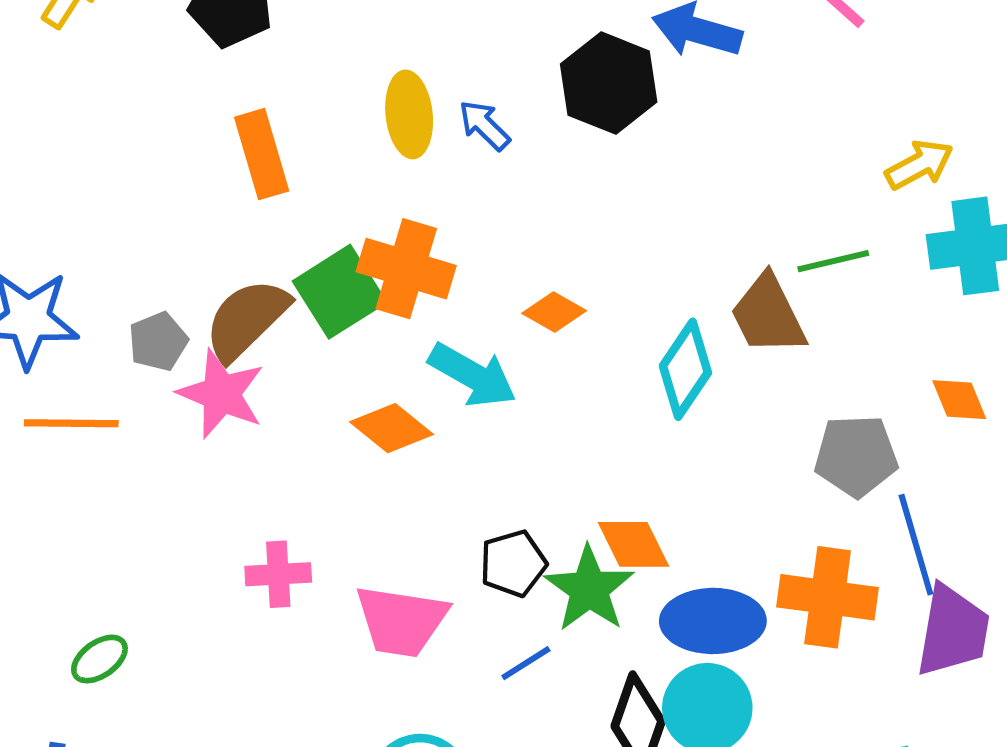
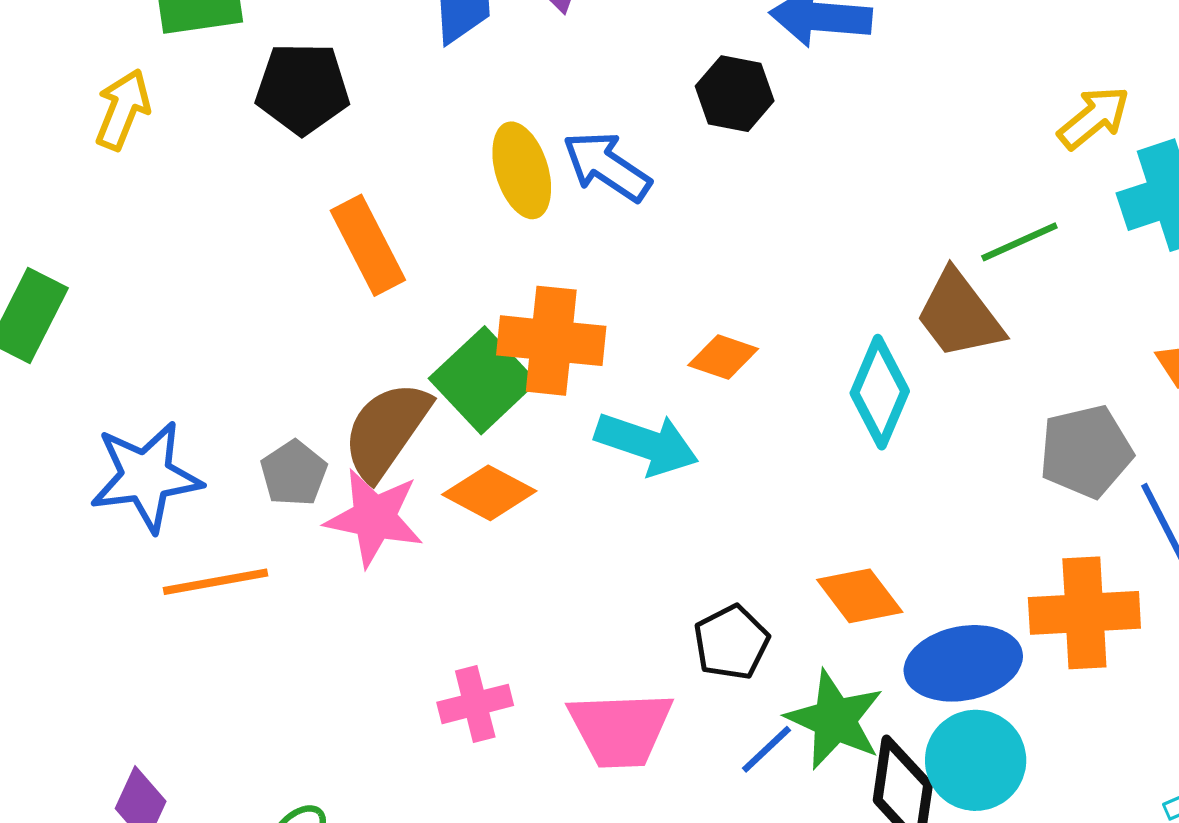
black hexagon: (609, 83) -> (735, 94), size x0.7
blue arrow: (484, 125) -> (607, 166), size x1.4
orange diamond: (391, 428) -> (489, 493), moved
green star: (589, 589) -> (835, 720), moved

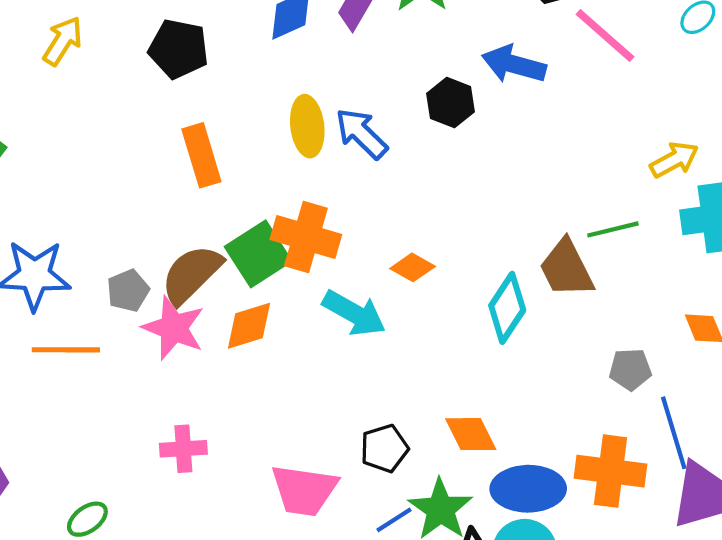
gray pentagon: (1086, 451) -> (630, 369), size x0.7
orange diamond: (489, 493) -> (249, 326), turned -56
pink cross: (475, 704) -> (183, 449), moved

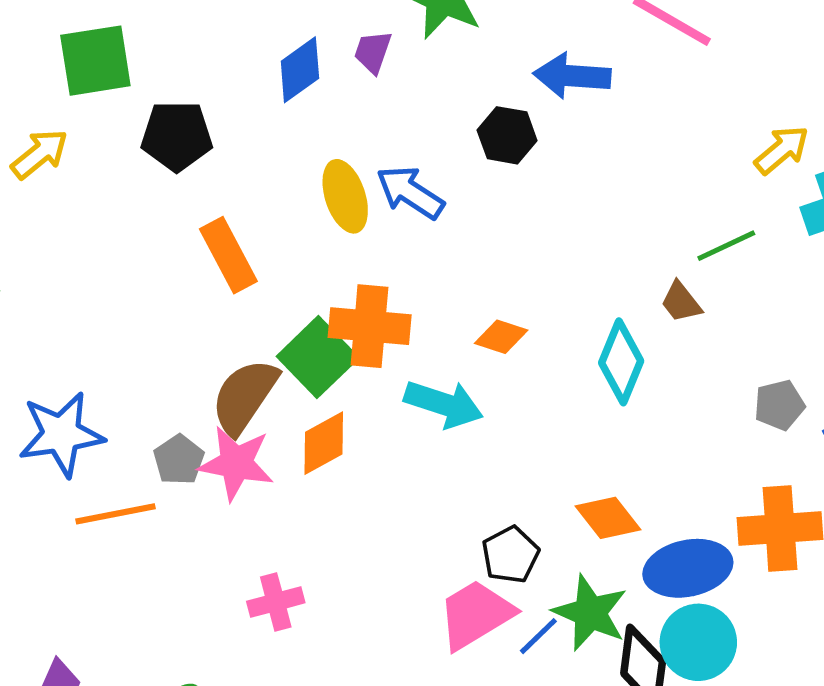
yellow arrow: (63, 41) -> (40, 154), turned 30
brown trapezoid: (566, 268) -> (681, 302), size x0.6
gray pentagon: (128, 291) -> (179, 460), moved
pink trapezoid: (304, 490) -> (476, 614), moved, turned 152

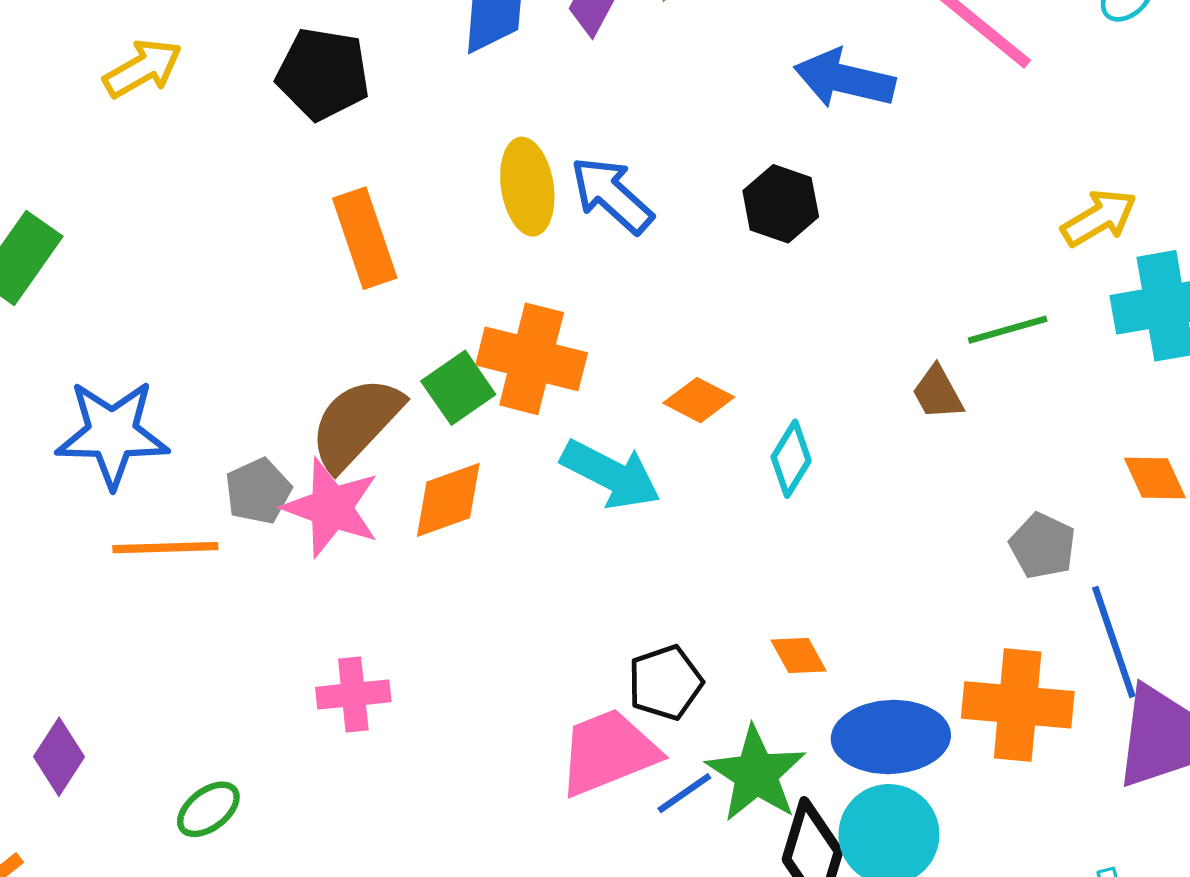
black hexagon: (507, 135) -> (781, 204), moved
green square: (318, 357) -> (458, 388), size x0.7
cyan diamond: (621, 362) -> (791, 459), moved, size x0.7
gray pentagon: (779, 405) -> (1043, 546), turned 30
orange diamond: (608, 518) -> (799, 655), size x0.7

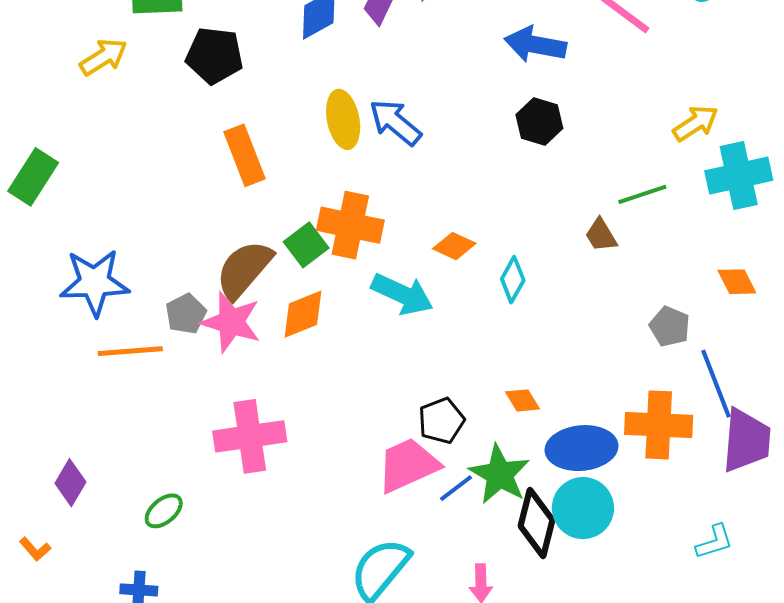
black hexagon: (781, 204) -> (539, 122), moved
pink cross: (353, 694) -> (250, 436), size x1.6

